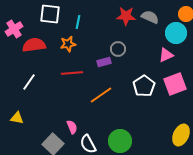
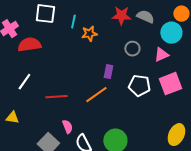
orange star: (68, 44) -> (89, 34), moved
gray circle: (118, 49) -> (132, 49), moved
purple rectangle: (104, 62) -> (108, 72), moved, turned -64
red line: (72, 73) -> (56, 97), moved
white pentagon: (144, 86) -> (139, 86), turned -30

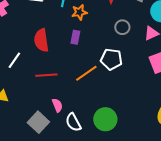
red semicircle: (29, 45) -> (41, 40), moved, turned -90
purple rectangle: (108, 72) -> (75, 37), moved
white pentagon: (139, 86) -> (111, 59), moved

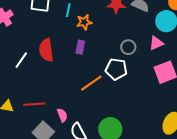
gray circle: (122, 27) -> (128, 47), moved
white line: (14, 60) -> (21, 60), moved
red line: (46, 75) -> (34, 104), moved

